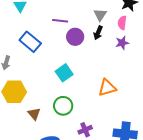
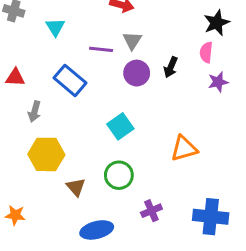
gray triangle: (100, 15) -> (132, 40), moved
purple line: (60, 21) -> (101, 49), moved
purple star: (122, 43) -> (218, 82), moved

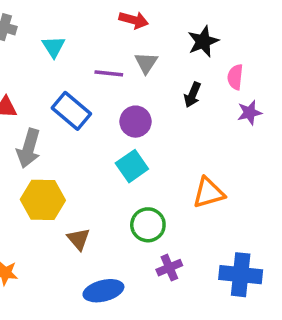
black star: (217, 23) -> (203, 41), moved
purple circle: (137, 73) -> (135, 122), moved
gray arrow: (34, 112) -> (29, 148), size x1.5
green circle: (119, 175) -> (148, 225), moved

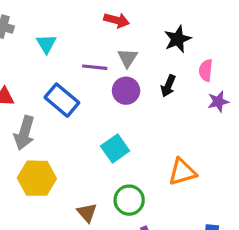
purple circle: (135, 122) -> (126, 91), moved
brown triangle: (79, 239) -> (87, 213), moved

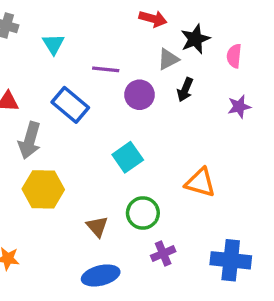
red arrow: (117, 20) -> (153, 19), moved
gray triangle: (128, 58) -> (168, 59), moved, turned 30
pink semicircle: (206, 70) -> (234, 56), moved
orange triangle: (182, 172) -> (200, 183), turned 32

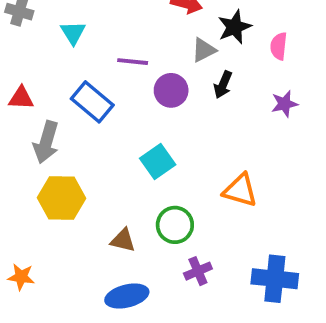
brown triangle: (97, 226) -> (123, 240), turned -35

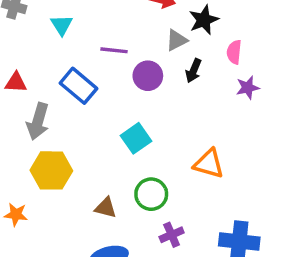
pink semicircle: (279, 46) -> (234, 52), moved
orange star: (21, 277) -> (16, 214), moved

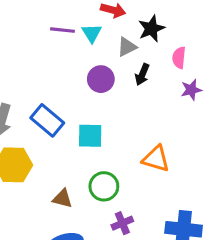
cyan triangle: (62, 25) -> (92, 33), moved
purple line: (114, 50) -> (63, 30), moved
blue rectangle: (78, 86) -> (47, 120), moved
cyan square: (136, 138) -> (90, 136), turned 36

